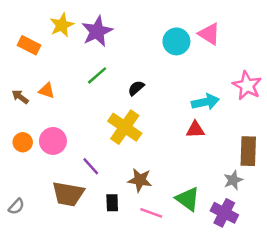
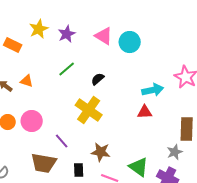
purple star: (97, 31) -> (67, 34), size x0.7
pink triangle: (209, 34) -> (104, 36), moved

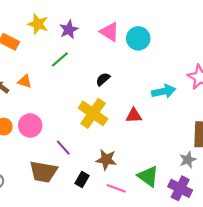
yellow star: (39, 29) -> (38, 24), turned -30
green line: (67, 69) -> (60, 59), moved
red triangle: (145, 112) -> (134, 116), moved
black rectangle: (79, 170) -> (82, 180), turned 32

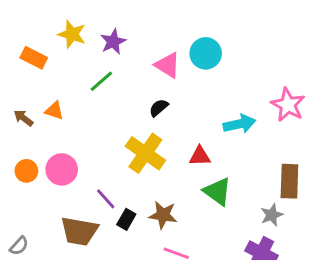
pink triangle: (110, 32) -> (167, 65), moved
green triangle: (148, 176) -> (217, 191), moved
black rectangle: (82, 180) -> (126, 219), moved

